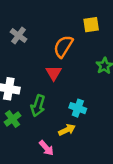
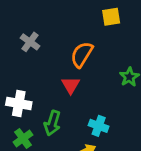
yellow square: (91, 25) -> (111, 17), moved

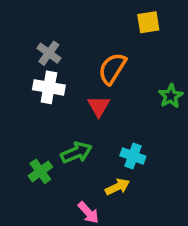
white cross: (19, 103) -> (49, 87), moved
green arrow: (52, 123) -> (76, 153), turned -130

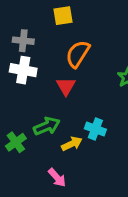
yellow square: (148, 22) -> (63, 16), moved
gray cross: (49, 53) -> (23, 41), turned -30
yellow arrow: (117, 187) -> (72, 144), moved

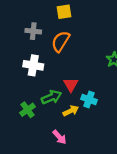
orange semicircle: (78, 54) -> (61, 41), moved
white cross: (23, 70) -> (33, 65), moved
red triangle: (66, 86) -> (71, 85), moved

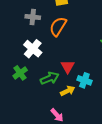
white cross: (33, 65) -> (33, 49), turned 30
green cross: (28, 110) -> (20, 73), moved

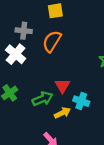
white cross: (33, 49) -> (16, 54), moved

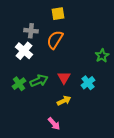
green arrow: (43, 99) -> (39, 81), moved
cyan cross: (81, 101) -> (88, 83), moved, turned 32

